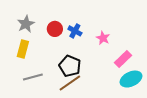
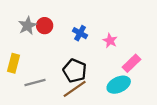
red circle: (55, 29) -> (45, 26), moved
yellow rectangle: (23, 49) -> (13, 63), moved
cyan ellipse: (131, 79) -> (119, 85), moved

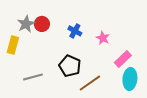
yellow rectangle: (13, 63) -> (13, 45), moved
cyan ellipse: (119, 85) -> (130, 79), moved, turned -60
brown line: (75, 89) -> (90, 83), moved

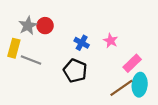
blue cross: (75, 31) -> (82, 43), moved
gray line: (33, 77) -> (31, 60), moved, turned 36
brown line: (90, 83) -> (121, 88), moved

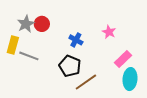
pink star: (111, 41) -> (109, 32), moved
brown line: (121, 88) -> (86, 82), moved

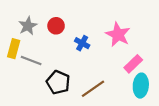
red circle: (42, 24) -> (56, 26), moved
pink star: (109, 32) -> (118, 34), size x1.6
black pentagon: (70, 66) -> (58, 82), moved

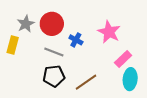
red circle: (56, 26) -> (52, 24), size x1.5
gray line: (31, 61) -> (54, 52), moved
black pentagon: (58, 82) -> (54, 76), turned -30

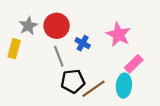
gray line: (54, 52) -> (59, 56), turned 48
black pentagon: (54, 76) -> (73, 81), moved
cyan ellipse: (130, 79) -> (124, 86), moved

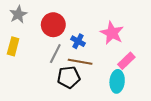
gray star: (28, 26) -> (18, 14), moved
gray line: (59, 56) -> (55, 54), turned 48
brown line: (93, 89) -> (80, 62), moved, turned 45

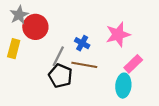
red circle: (53, 25) -> (35, 27), moved
pink star: (112, 33) -> (118, 34), turned 30
black pentagon: (69, 77) -> (60, 76), moved, turned 30

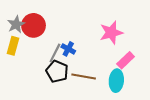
gray star: (19, 15) -> (16, 24), moved
blue cross: (82, 43) -> (68, 49), moved
brown line: (84, 65) -> (84, 77), moved

